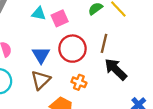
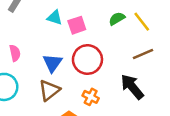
brown line: (104, 43) -> (143, 54), moved, turned 48

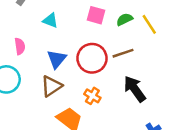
cyan triangle: (55, 18) -> (50, 20), moved
pink square: (77, 25) -> (96, 15), moved, turned 30
brown line: (143, 54) -> (123, 53), moved

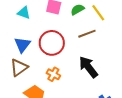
cyan triangle: (50, 20) -> (24, 13), moved
brown line: (123, 53) -> (87, 34), moved

